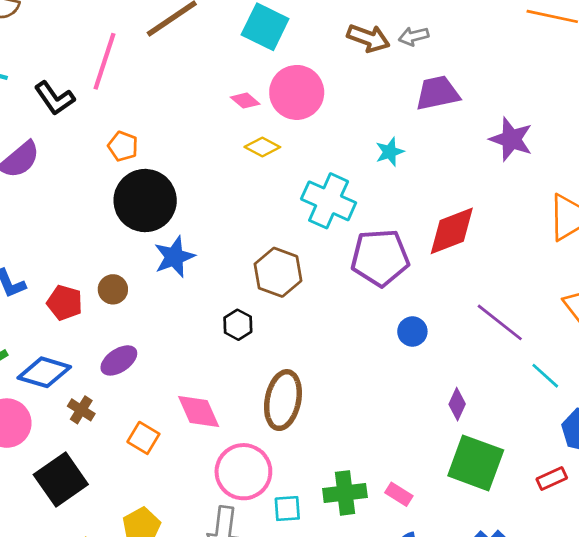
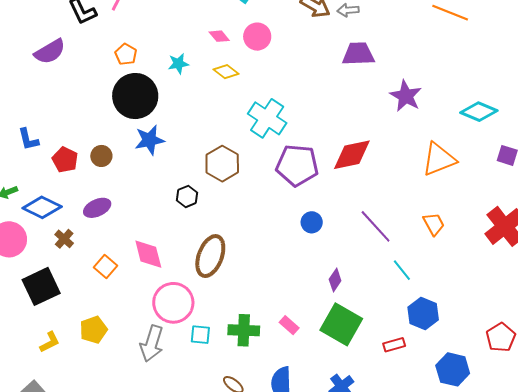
pink circle: (297, 92) -> (257, 37), size x0.7
cyan star: (390, 152) -> (178, 64), moved
pink rectangle: (399, 494) -> (289, 325), moved

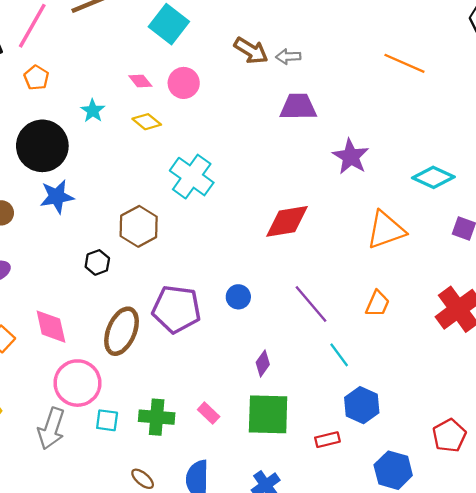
orange pentagon: (126, 54) -> (36, 78), moved
cyan star: (178, 64) -> (93, 111), turned -30
purple pentagon: (297, 165) -> (176, 309), moved
orange trapezoid: (434, 224) -> (377, 304), turned 50
green square: (341, 324) -> (268, 414), turned -30

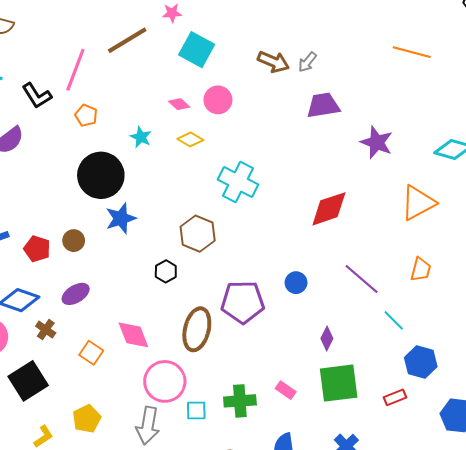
gray arrow: (288, 57) -> (307, 62), turned -40

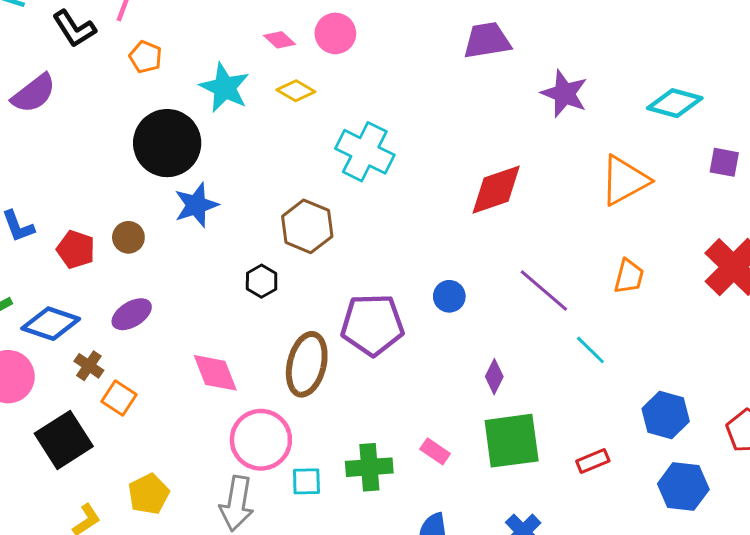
cyan star: (141, 137) -> (225, 88), size x1.6
orange square: (91, 353) -> (119, 398), moved
blue hexagon: (421, 362) -> (666, 415), moved

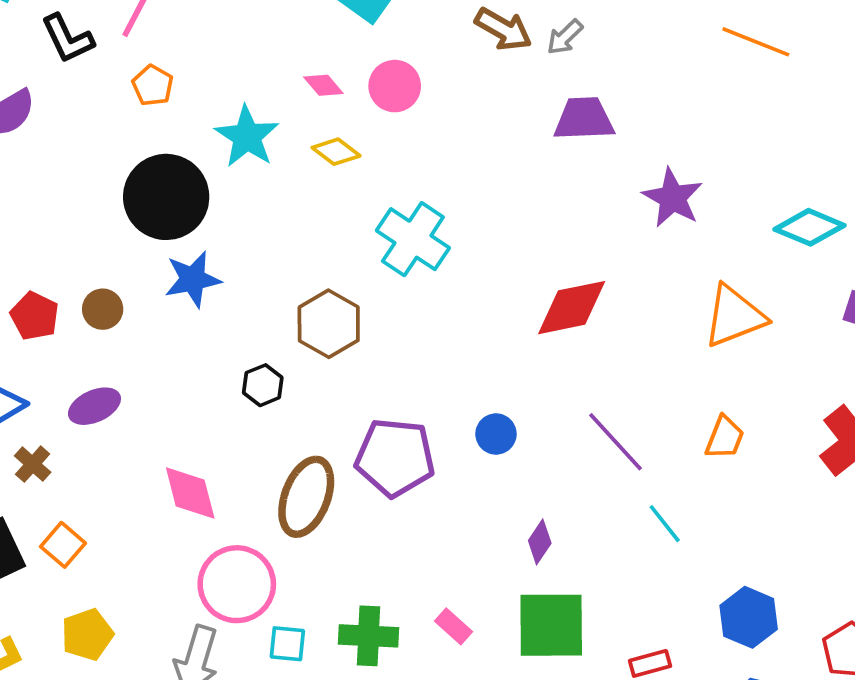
orange square: (119, 398) -> (63, 545), moved

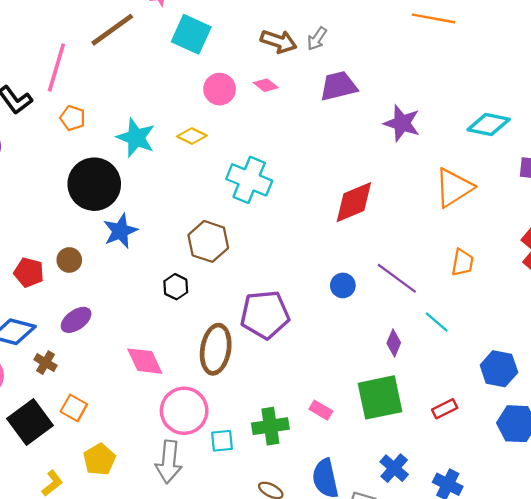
pink diamond: (323, 85) -> (266, 85), moved
blue circle: (496, 434) -> (343, 285), moved
purple diamond: (540, 542) -> (394, 343), moved

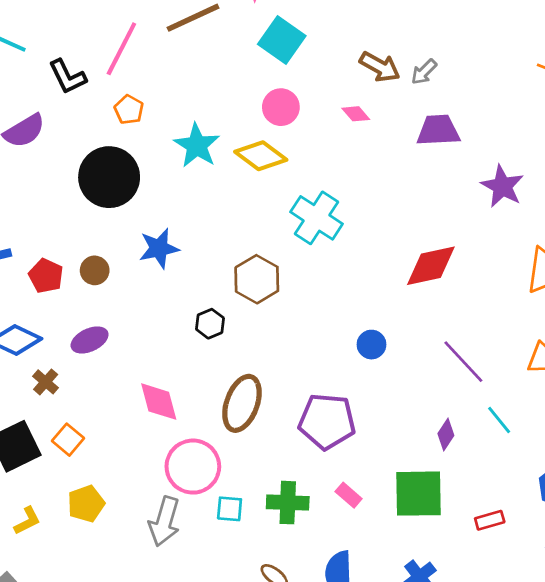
pink circle: (220, 89) -> (281, 107), moved
yellow diamond: (192, 136) -> (261, 156), size x1.5
black circle: (94, 184) -> (109, 177), moved
blue circle: (343, 285) -> (371, 345), moved
purple pentagon: (265, 315) -> (327, 421), moved

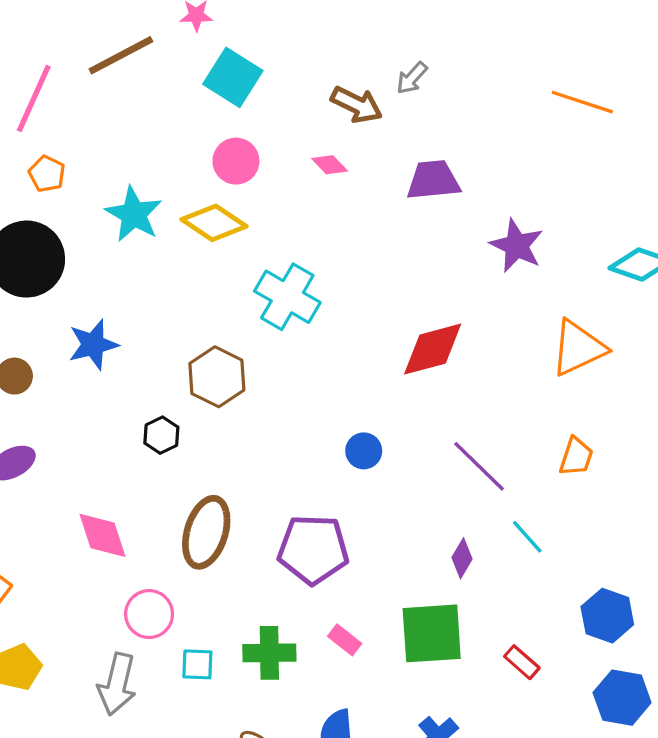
gray arrow: (424, 72) -> (412, 78), moved
pink circle: (193, 467) -> (149, 614), size x0.7
red rectangle: (490, 520) -> (522, 662), turned 60

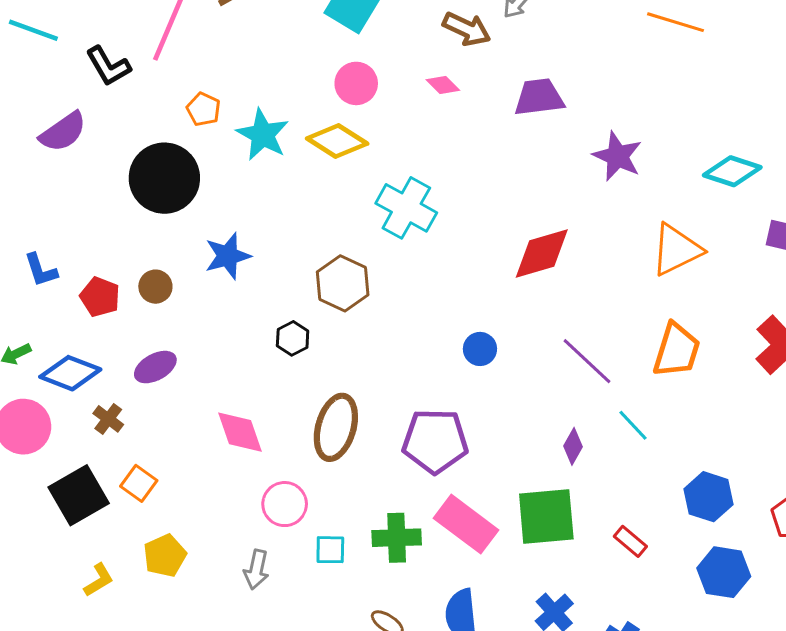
orange pentagon: (47, 174) -> (203, 109), moved
orange trapezoid: (576, 457) -> (677, 350), size x1.5
pink rectangle: (345, 640) -> (466, 524), size x2.0
gray arrow: (117, 684) -> (256, 570), size x0.7

